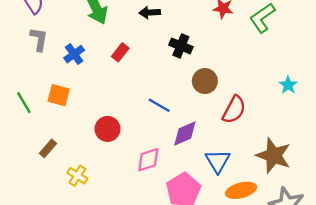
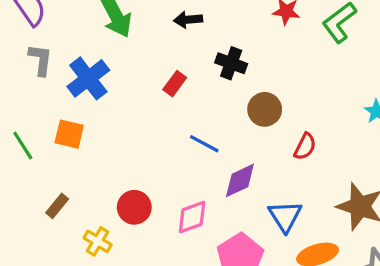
red rectangle: (120, 52) -> (175, 84), moved
blue cross: (74, 54) -> (88, 78), size x1.5
red semicircle: (234, 110) -> (305, 146), size x0.7
red circle: (107, 129) -> (134, 207), moved

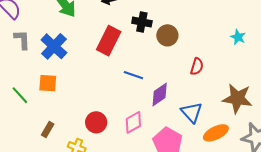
red rectangle: (175, 84) -> (109, 41), size x1.8
brown circle: (265, 109) -> (167, 35), moved

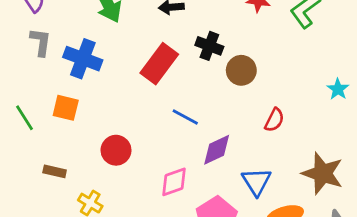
blue cross: (54, 46) -> (83, 59), turned -32
red circle: (96, 122) -> (116, 150), moved
brown rectangle: (48, 129) -> (55, 171), turned 63

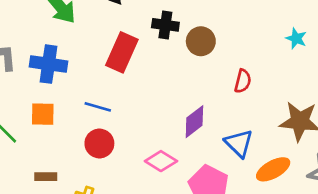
blue line: (185, 117) -> (98, 107), moved
pink diamond: (174, 182) -> (161, 161), turned 64

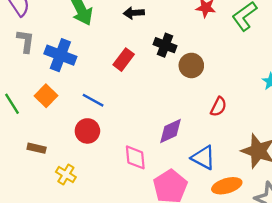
red rectangle: (122, 52) -> (124, 60), size x0.7
orange square: (43, 114) -> (46, 96), turned 30
blue triangle: (239, 143) -> (203, 158), turned -30
pink diamond: (161, 161) -> (135, 157), turned 40

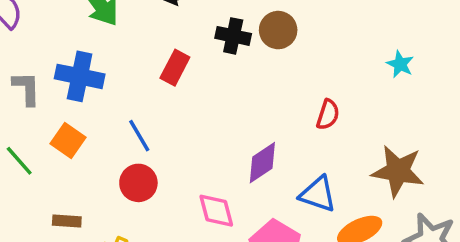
gray L-shape: (26, 41) -> (26, 88), moved
brown circle: (191, 65) -> (278, 30), moved
blue line: (93, 100) -> (139, 136), turned 40

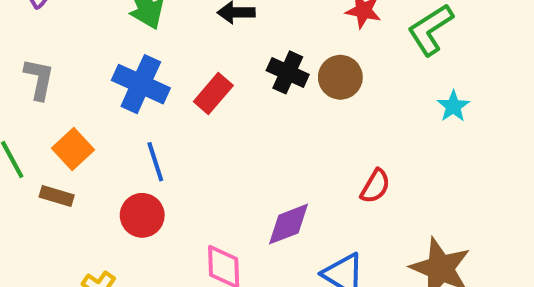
cyan star: (400, 64) -> (453, 106), moved
blue cross: (80, 76) -> (141, 84), moved
brown rectangle: (67, 221) -> (57, 196), moved

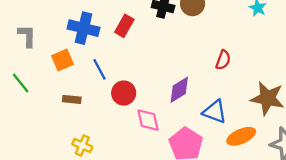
orange square: (73, 149) -> (63, 60), moved, turned 30
brown rectangle: (57, 196) -> (72, 99), moved
red circle: (142, 215) -> (124, 93), moved

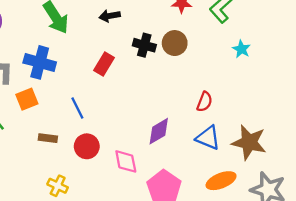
blue cross: (83, 28) -> (40, 62), moved
orange square: (63, 60) -> (27, 99), moved
red circle: (124, 93) -> (87, 146), moved
blue triangle: (215, 112) -> (208, 138), moved

